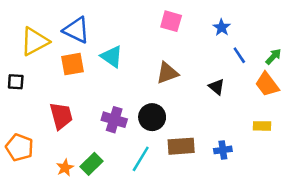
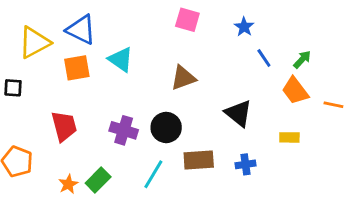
black triangle: (217, 87) -> (238, 113), moved, size x1.5

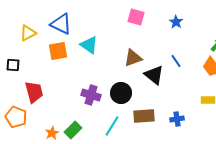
yellow triangle: (34, 42) -> (28, 33), size x0.7
blue line: (264, 58) -> (176, 61), moved
black triangle: (238, 113) -> (154, 75), moved
red trapezoid: (64, 126) -> (34, 92), moved

